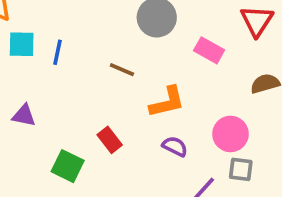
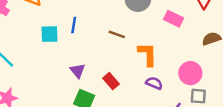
cyan square: (22, 44) -> (49, 34), moved
orange L-shape: (167, 102) -> (148, 54), turned -75
purple triangle: (24, 116) -> (78, 71), moved, turned 42

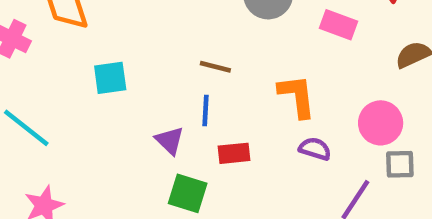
blue line: (74, 25) -> (206, 111), moved
brown line: (117, 34) -> (215, 67), moved
red rectangle: (111, 81) -> (234, 153), turned -49

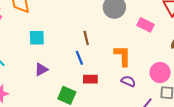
brown line: (215, 67) -> (86, 38), turned 56
blue line: (206, 111) -> (79, 58), turned -32
purple triangle: (170, 141) -> (41, 69), moved, turned 40

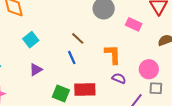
cyan square: (37, 38) -> (31, 40), turned -35
brown line: (86, 38) -> (78, 38), turned -32
red rectangle: (90, 79) -> (85, 89), moved, size x1.5

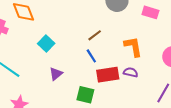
brown line: (78, 38) -> (95, 35), turned -72
purple semicircle: (119, 78) -> (131, 72), moved
red rectangle: (85, 89) -> (108, 75), moved

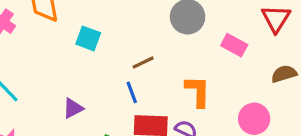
cyan square: (46, 43) -> (88, 38), moved, turned -35

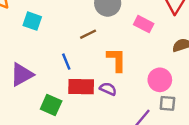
brown line: (143, 62) -> (88, 34), moved
purple triangle: (73, 108) -> (22, 75), size x1.5

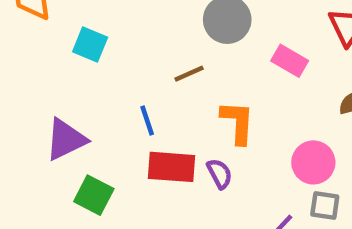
purple semicircle: (108, 89) -> (220, 174), turned 35
green square: (51, 105) -> (94, 195), moved

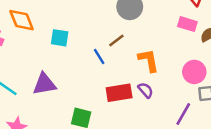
pink rectangle: (290, 61) -> (187, 24), moved
blue line: (147, 121) -> (99, 56), moved
purple triangle: (66, 139) -> (44, 84), moved, turned 30

